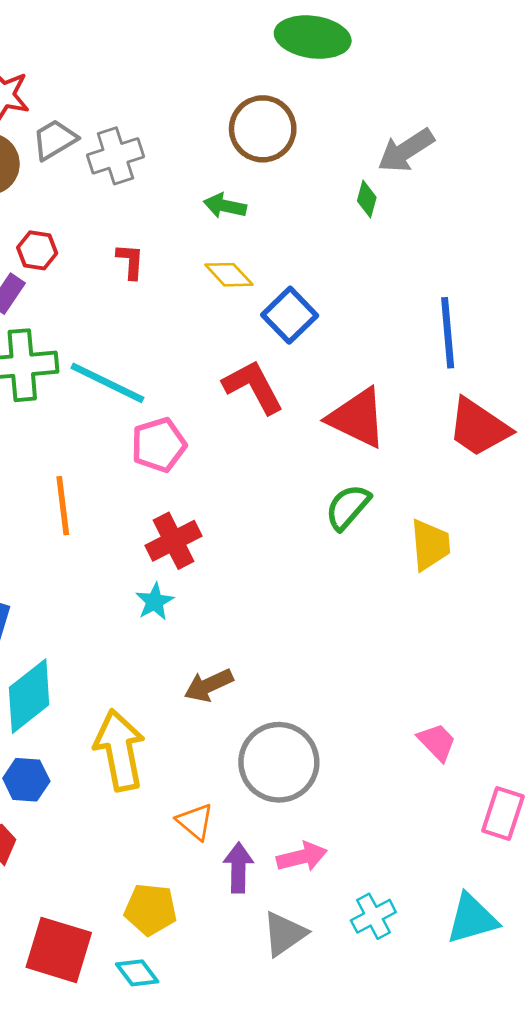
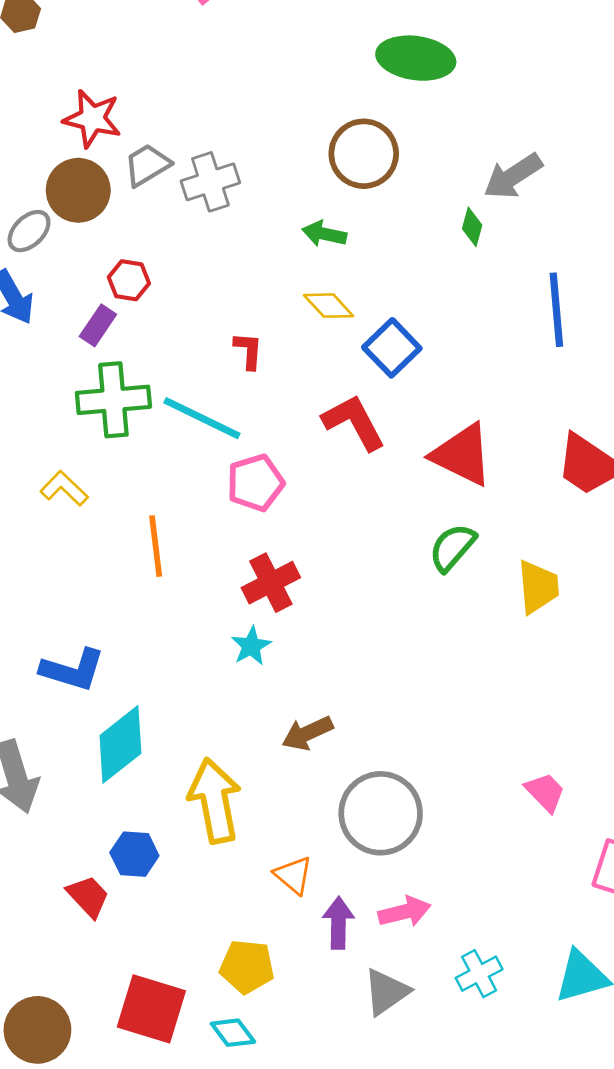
red L-shape: (130, 261) -> (248, 351), moved
blue line: (448, 333) -> (556, 310), moved
blue hexagon: (26, 780) -> (134, 854), moved

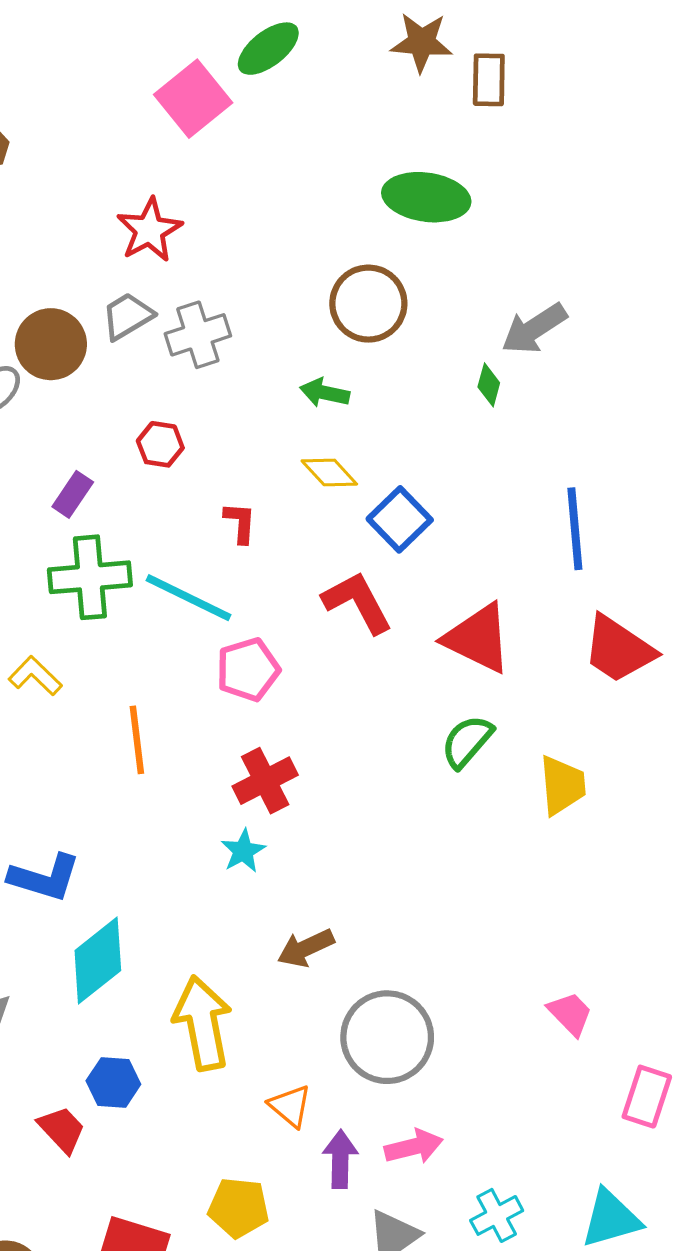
red star: (92, 119) -> (149, 230), moved, turned 30
red hexagon: (129, 280) -> (160, 444), moved
blue line: (556, 310) -> (575, 529), moved

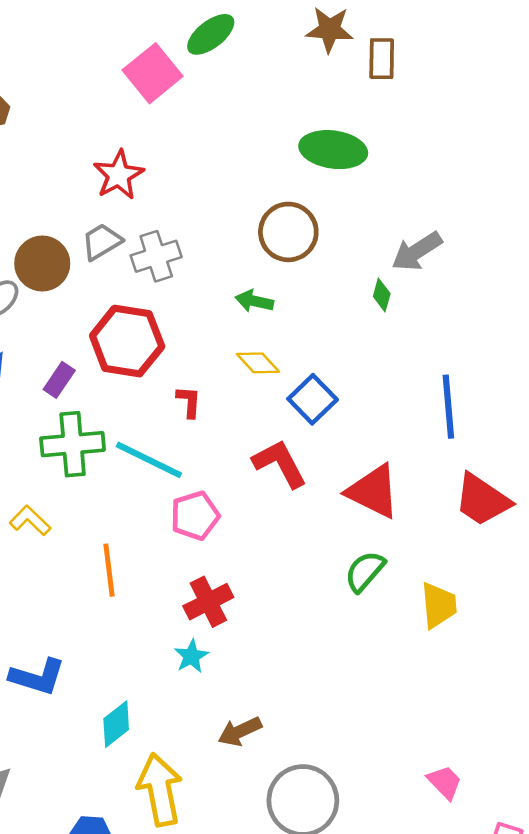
red hexagon: (160, 444) -> (127, 341), size x2.0
cyan diamond: (98, 961) -> (116, 724), moved, size x0.7

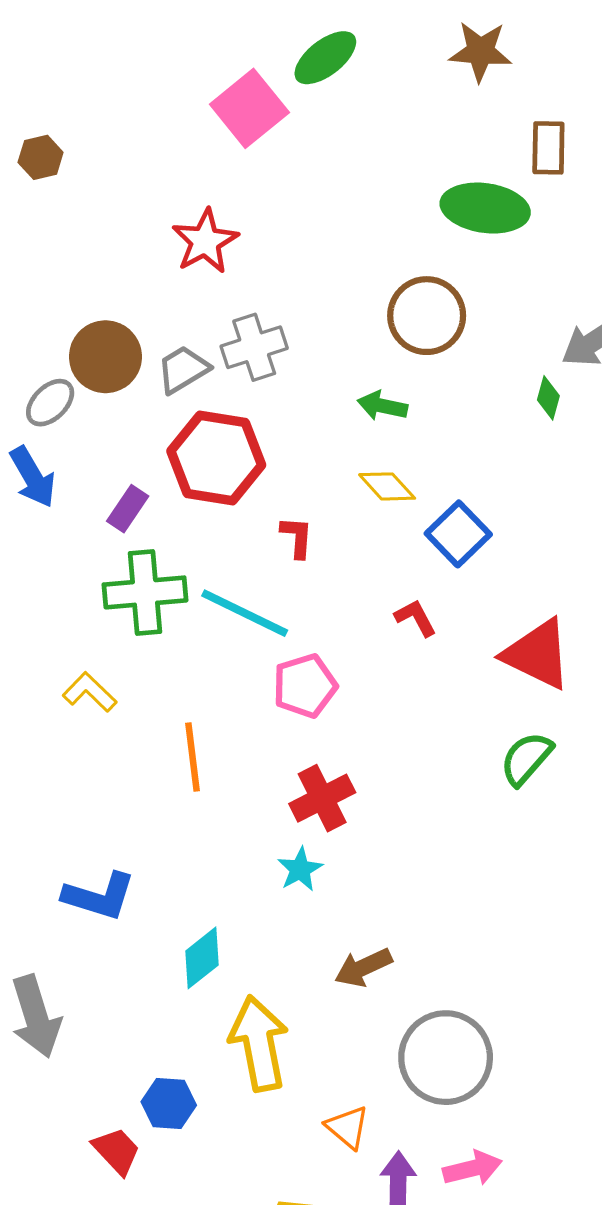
brown rectangle: (382, 59) -> (548, 148), moved
gray trapezoid: (102, 242) -> (183, 369), moved
red L-shape: (280, 463) -> (416, 618), size x0.6

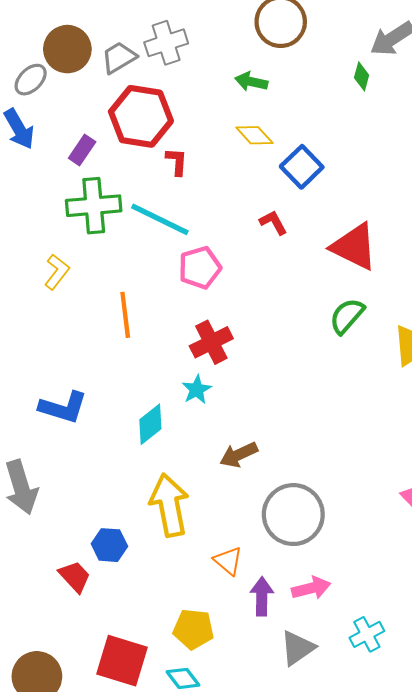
red L-shape: (297, 537) -> (177, 162), moved
yellow L-shape: (90, 692) -> (57, 272), turned 84
cyan diamond: (202, 958) -> (150, 424), moved

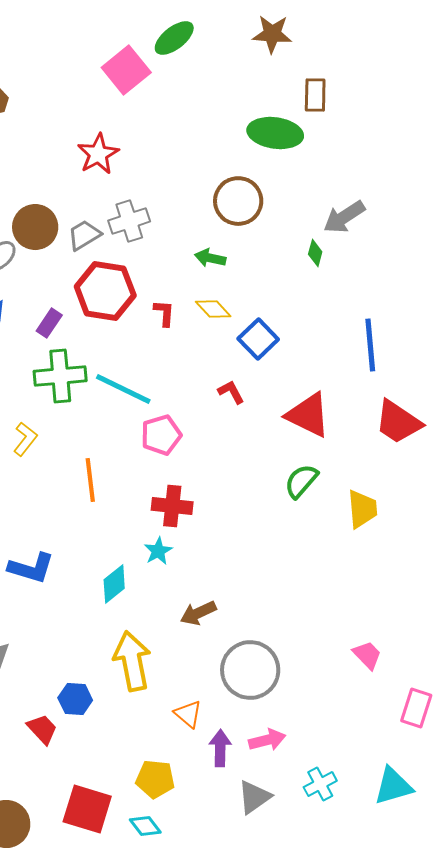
red L-shape: (177, 162) -> (164, 313), moved
red cross: (211, 342) -> (172, 506), turned 33

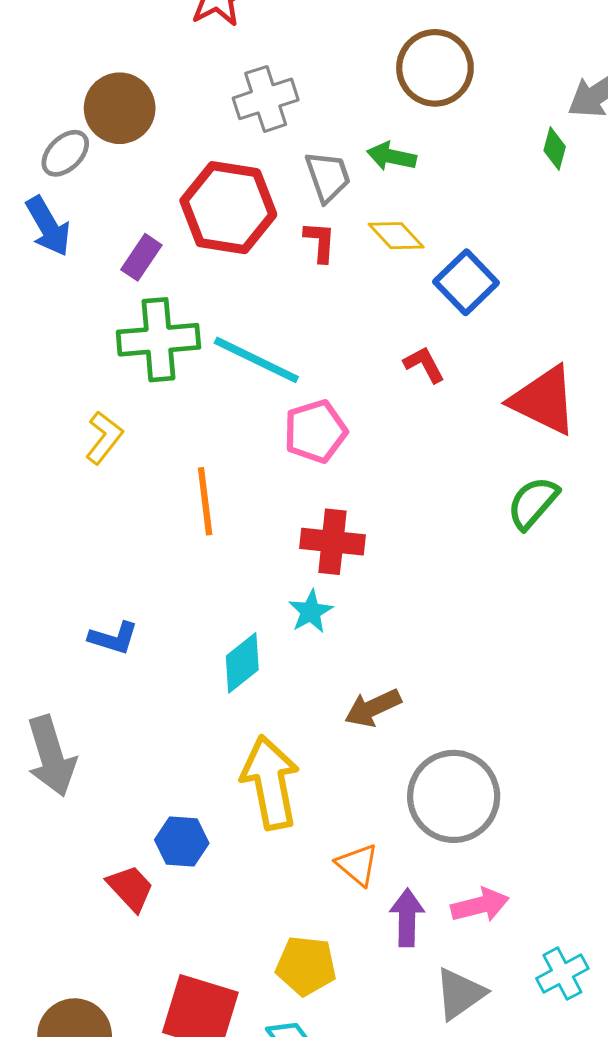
gray trapezoid: (84, 235) -> (328, 177), moved, turned 102
blue L-shape: (31, 568) -> (113, 638), size x0.7

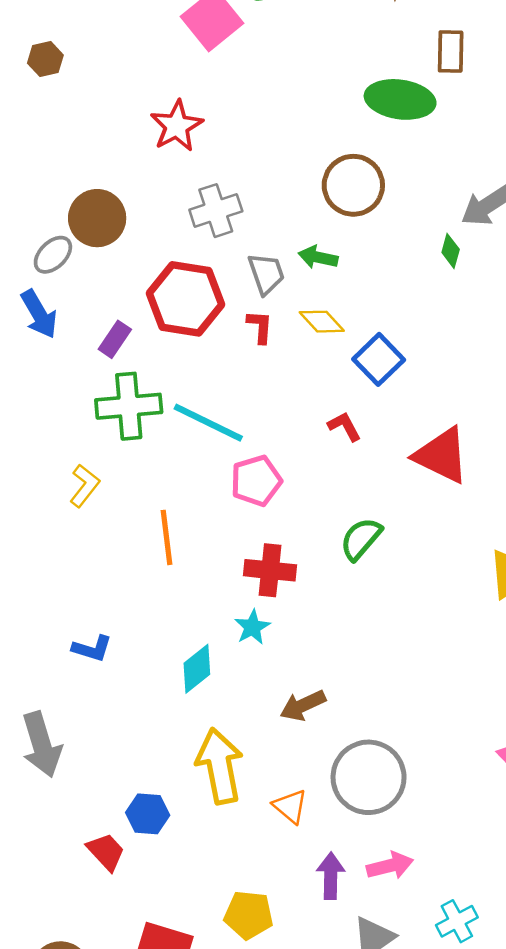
green semicircle: (533, 503) -> (361, 539), moved
orange triangle: (357, 865) -> (290, 806), moved

